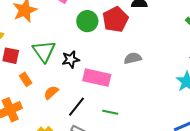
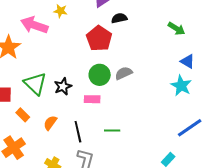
green circle: (87, 21) -> (100, 75), moved
pink rectangle: (97, 78) -> (92, 99), size x0.6
black line: (76, 107) -> (78, 132), turned -40

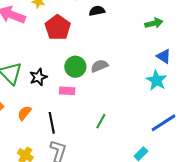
green arrow: (176, 29) -> (154, 23), turned -48
red pentagon: (99, 38) -> (58, 28), moved
green line: (112, 131) -> (101, 121), moved, turned -63

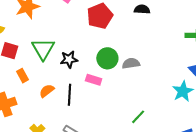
green line: (101, 121) -> (138, 117), moved
black line: (52, 123) -> (69, 95), moved

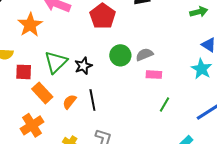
green triangle: (43, 49) -> (56, 62), turned 30
orange rectangle: (22, 76) -> (42, 93), size x1.5
pink rectangle: (94, 80) -> (154, 75), moved

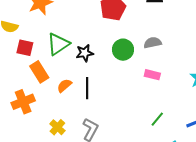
gray semicircle: (144, 55) -> (153, 43), moved
green line: (164, 105) -> (157, 119), moved

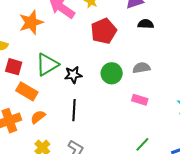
orange rectangle: (39, 72) -> (27, 91), turned -30
orange semicircle: (64, 86) -> (38, 117), moved

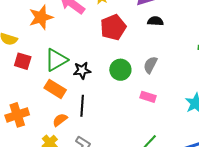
gray semicircle: (141, 68) -> (150, 65), turned -54
orange rectangle: (27, 91) -> (55, 89), moved
orange semicircle: (38, 117) -> (60, 120), moved

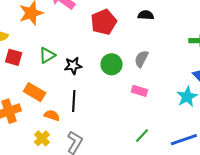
green triangle: (56, 60) -> (47, 55), size x0.7
orange rectangle: (55, 89) -> (35, 92), moved
orange semicircle: (60, 120) -> (52, 115), turned 56

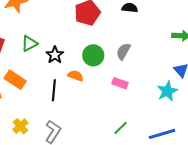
black star: (73, 66) -> (55, 55), turned -30
orange semicircle: (52, 115) -> (76, 76), moved

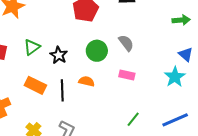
gray semicircle: (123, 51) -> (126, 43), turned 120
orange semicircle: (76, 76) -> (87, 81), moved
orange rectangle: (15, 80) -> (35, 85), moved

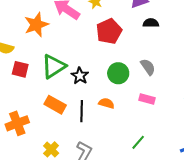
green triangle: (32, 47) -> (54, 66), size x1.5
green line: (133, 119) -> (138, 142), moved

